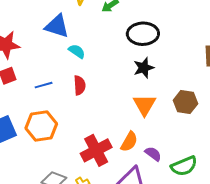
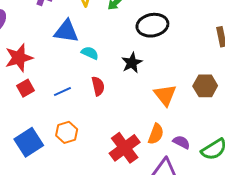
black star: (144, 68) -> (132, 63), moved
orange hexagon: (41, 126) -> (67, 132), size x0.7

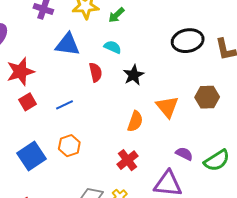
black ellipse: (152, 25) -> (188, 41), moved
cyan semicircle: (90, 53) -> (113, 47), moved
red semicircle: (98, 86) -> (96, 72), moved
orange semicircle: (156, 134) -> (135, 121), moved
red cross: (125, 148) -> (128, 160), size x0.7

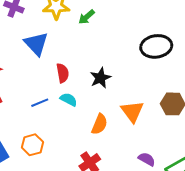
blue triangle: (68, 44) -> (36, 44), turned 36
cyan semicircle: (113, 47) -> (69, 100), moved
blue line: (65, 105) -> (40, 103), moved

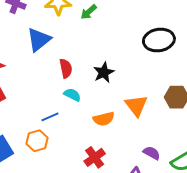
blue triangle: (36, 44) -> (39, 40), turned 36
blue line: (40, 103) -> (50, 117), moved
orange semicircle: (100, 124) -> (104, 119), turned 55

